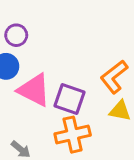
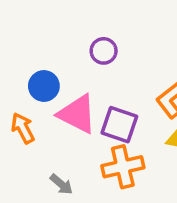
purple circle: (16, 35) -> (104, 51), moved

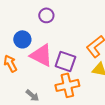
purple circle: (104, 51) -> (46, 15), moved

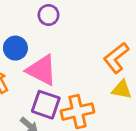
purple square: (65, 61) -> (46, 105), moved

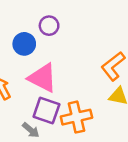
blue circle: (15, 48) -> (24, 44), moved

